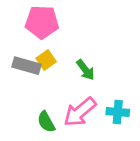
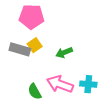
green arrow: (85, 70) -> (64, 53), turned 105
pink arrow: (80, 112) -> (60, 84), turned 60

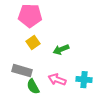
gray rectangle: (20, 49) -> (22, 71), moved
pink arrow: (60, 84) -> (57, 80), size x0.7

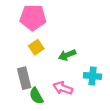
gray rectangle: (22, 71) -> (24, 78), turned 60
cyan cross: (84, 80) -> (93, 76), moved

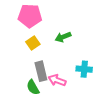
green arrow: (67, 55) -> (63, 37), moved
gray rectangle: (24, 78) -> (41, 71), moved

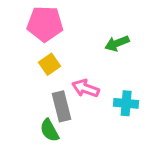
green arrow: (63, 37) -> (117, 43), moved
pink arrow: (57, 80) -> (86, 88), moved

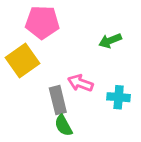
yellow square: (49, 64) -> (22, 60), moved, size x1.6
green semicircle: (49, 130) -> (63, 125), moved

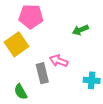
cyan cross: (119, 97) -> (92, 80), moved
green semicircle: (63, 125) -> (21, 92), moved

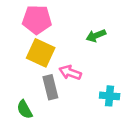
yellow square: (16, 44) -> (41, 53), moved, turned -30

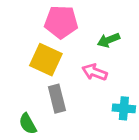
pink pentagon: (37, 20) -> (61, 22), moved
pink arrow: (70, 73) -> (95, 72), moved

